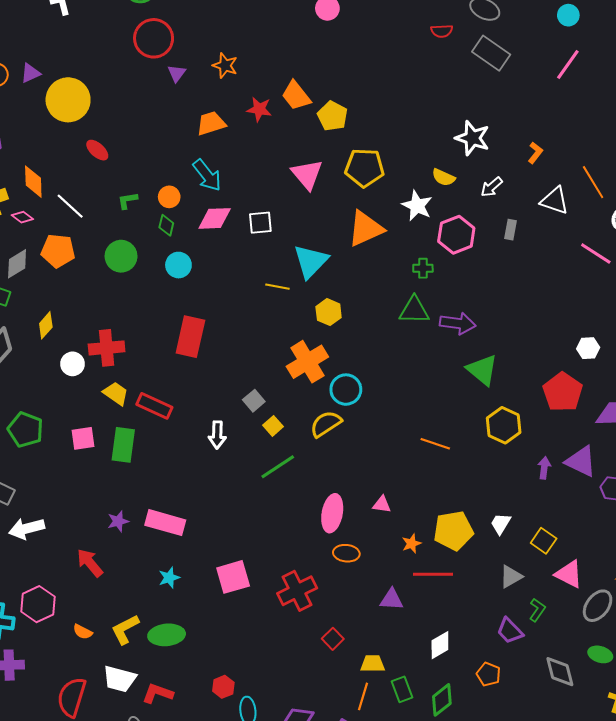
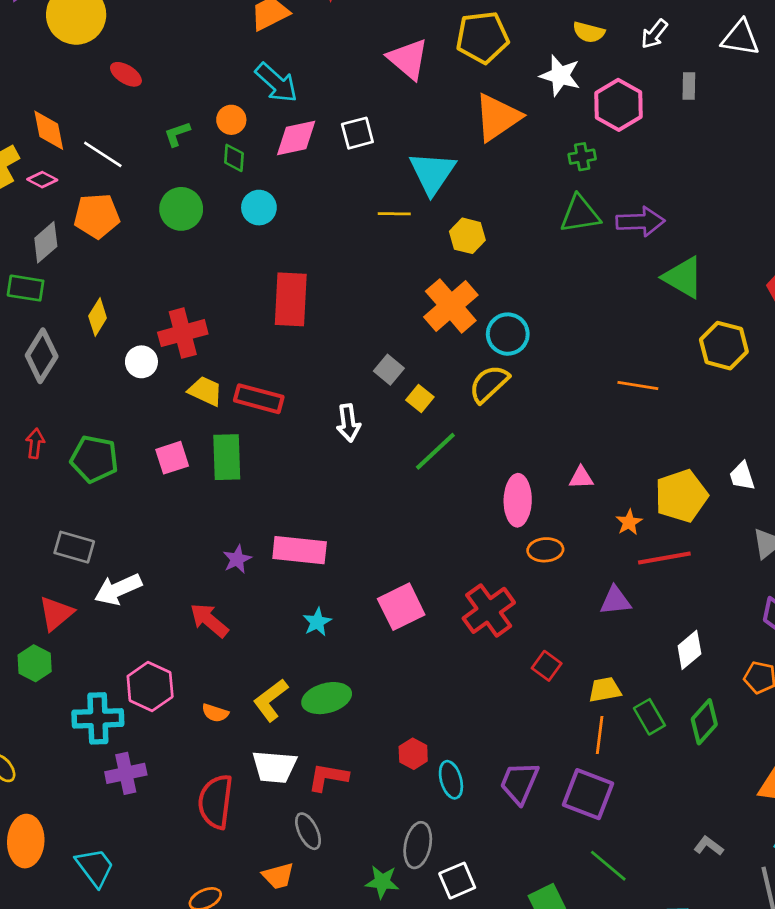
white trapezoid: (501, 524) -> (742, 476), turned -40

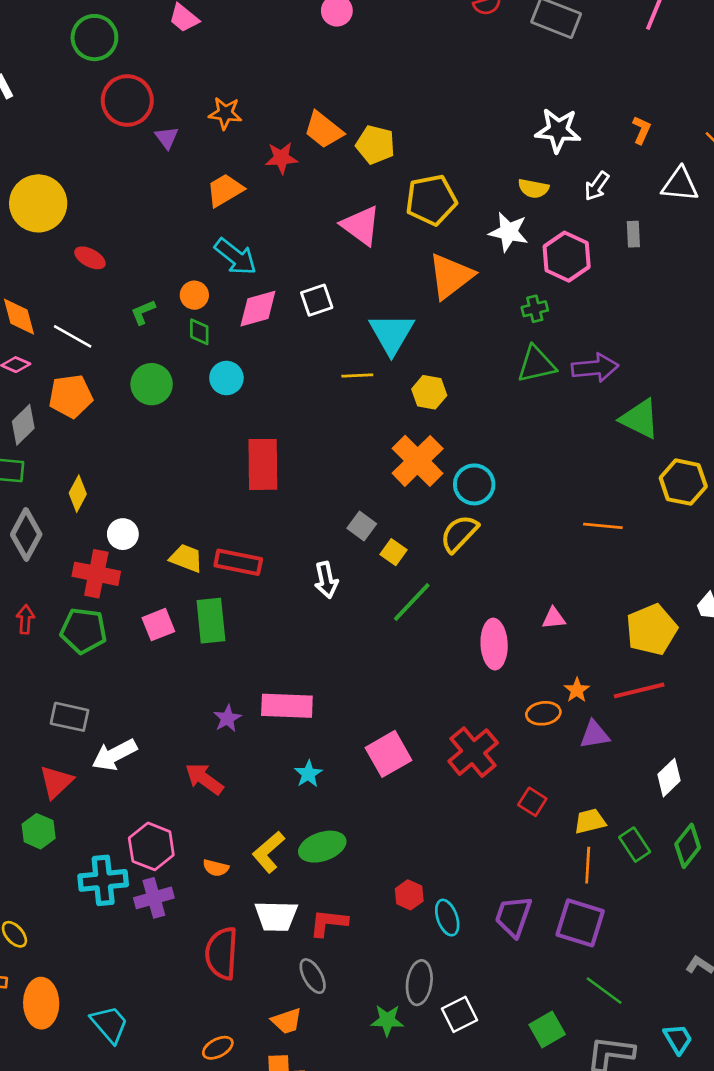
red cross: (183, 333) -> (96, 574), moved, turned 30
orange star: (629, 522) -> (577, 690), moved
orange ellipse: (545, 550) -> (543, 713), moved
purple cross: (126, 773) -> (154, 898), moved

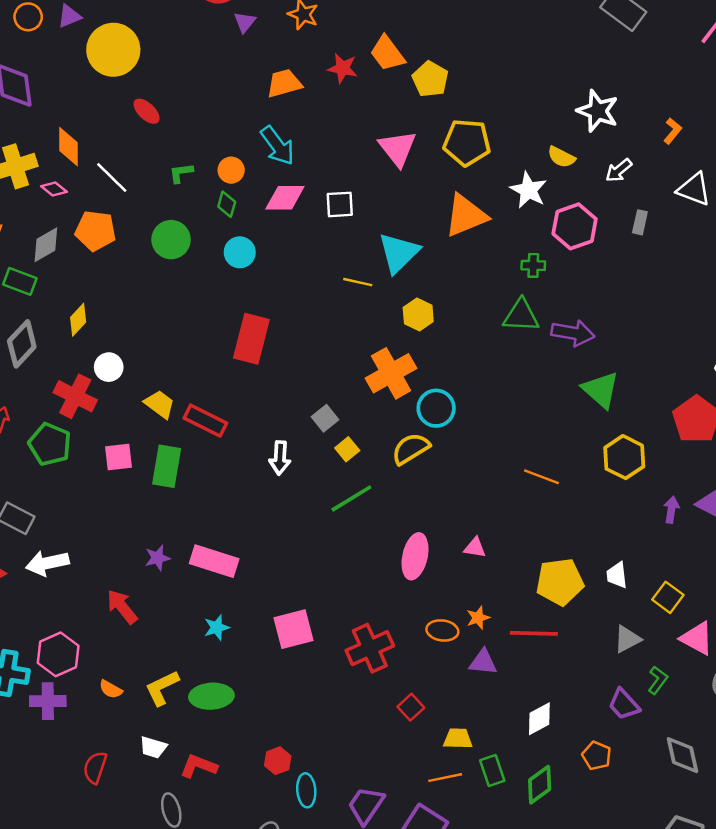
orange line: (588, 865) -> (445, 778), turned 60
white trapezoid: (276, 916) -> (153, 747), size x0.7
red semicircle: (222, 953) -> (95, 767), size x0.7

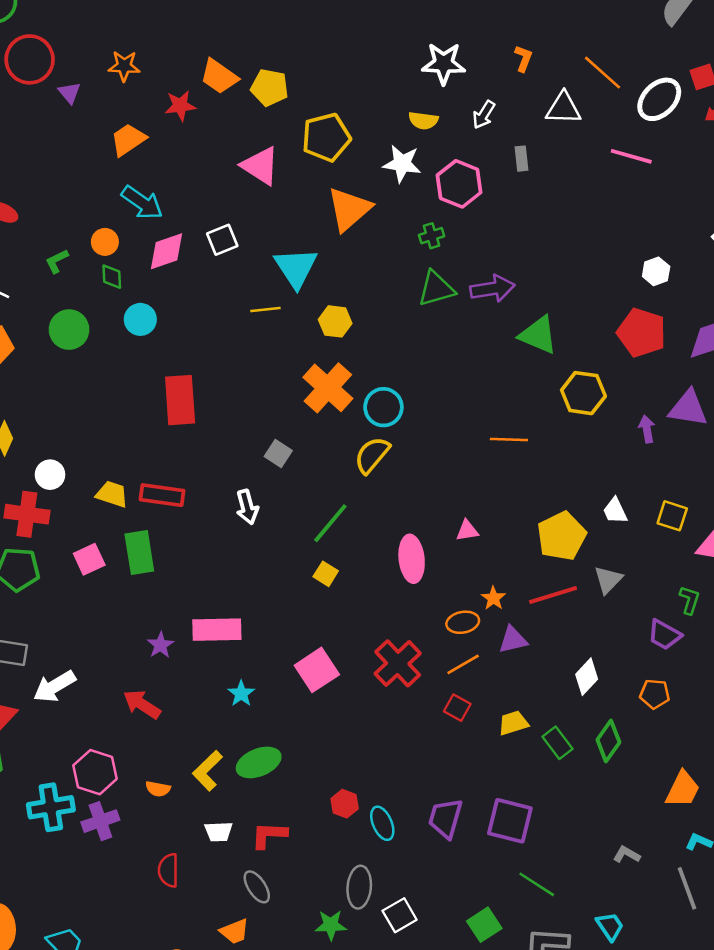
yellow square: (347, 449) -> (326, 574), moved
gray triangle: (627, 639) -> (608, 580), moved
orange line: (445, 778) -> (463, 664), moved

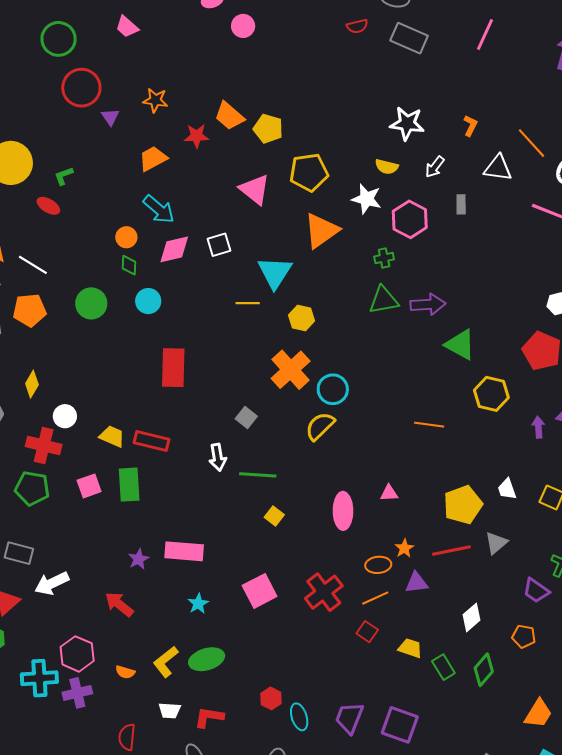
green L-shape: (57, 261) -> (64, 176), moved
green line: (330, 523) -> (258, 475), moved, turned 48
yellow trapezoid: (513, 723) -> (410, 648), turned 30

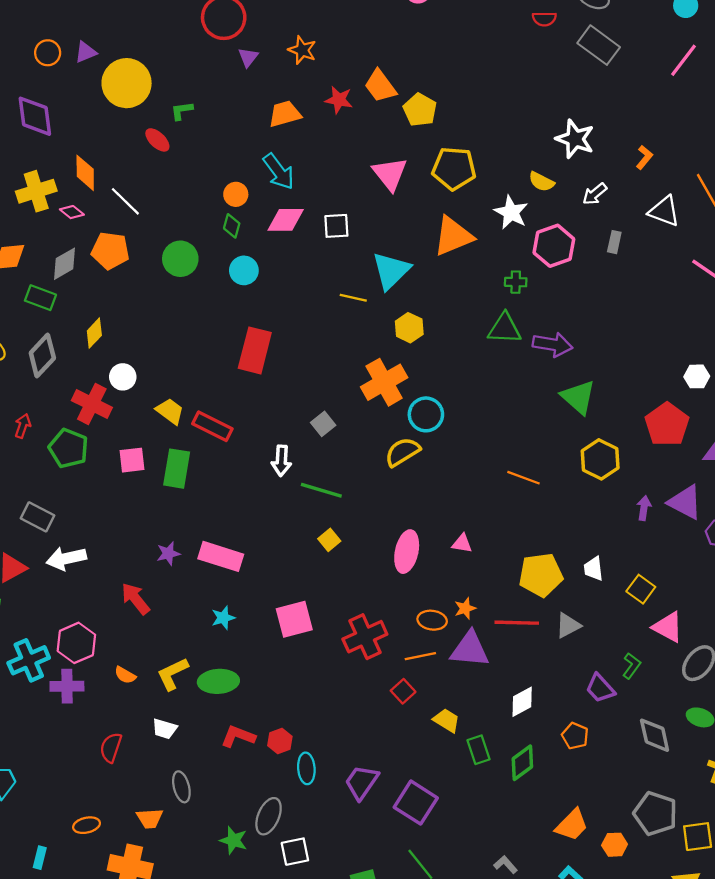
purple triangle: (416, 583) -> (470, 649), size x1.5
cyan cross: (39, 678) -> (29, 660), turned -33
red L-shape: (209, 717) -> (238, 736), moved

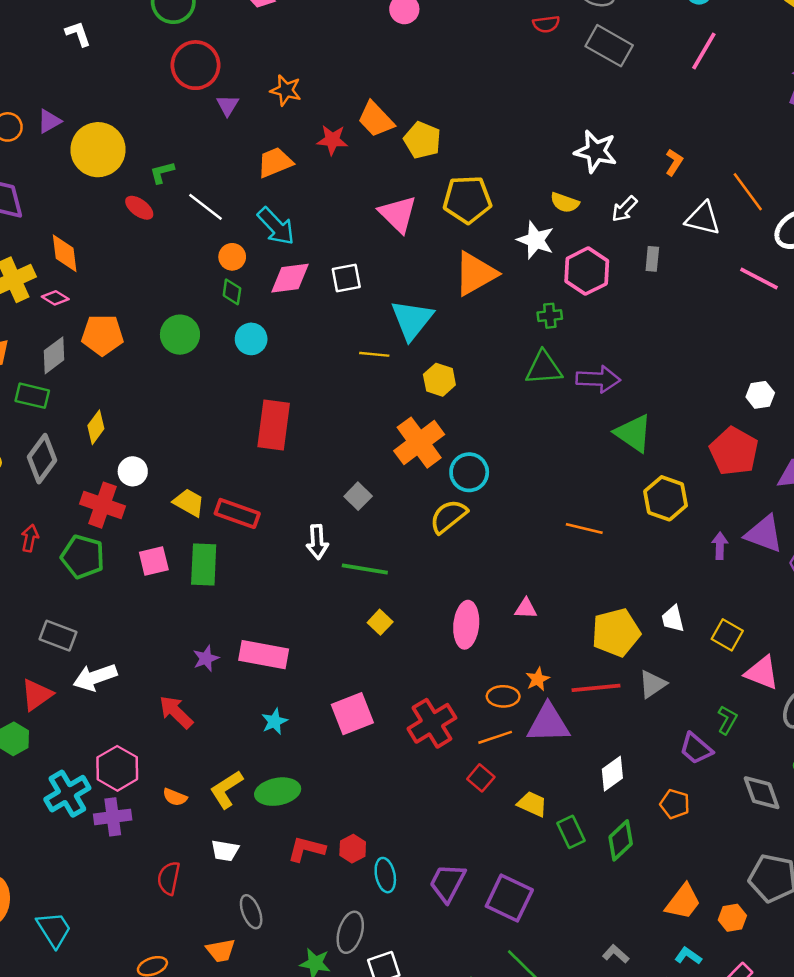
white line: (125, 201) -> (206, 207), moved

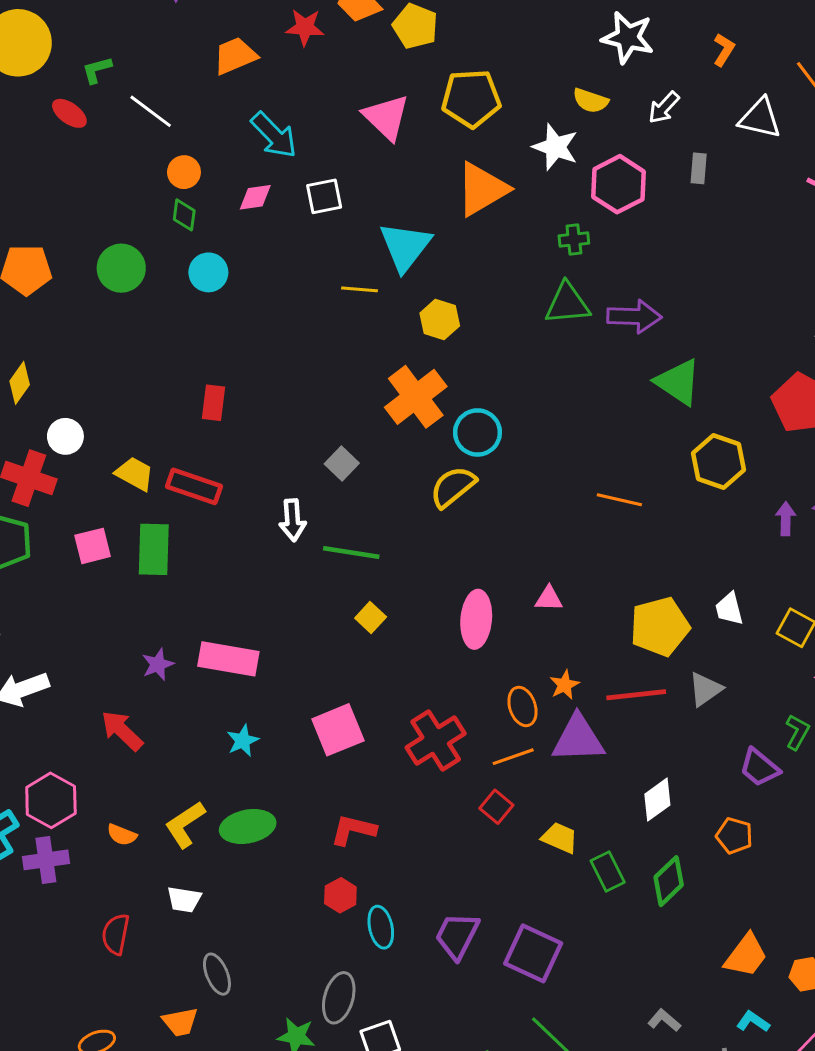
cyan arrow: (276, 226) -> (274, 135), moved
pink diamond: (290, 278) -> (255, 197), size x0.7
red rectangle: (274, 425) -> (213, 403), moved, size x0.6
orange ellipse: (503, 696) -> (522, 706), turned 72
red L-shape: (306, 849) -> (353, 830), moved

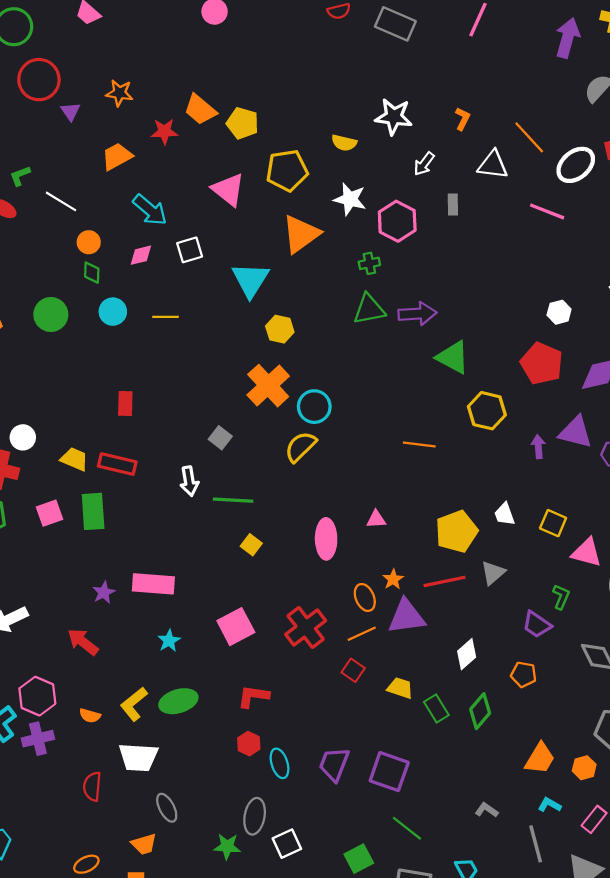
yellow semicircle: (591, 101) -> (344, 143), moved
yellow line: (359, 289) -> (166, 317), moved
white trapezoid: (184, 900) -> (138, 757), size x1.6

